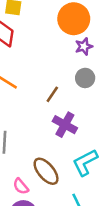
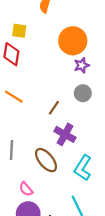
cyan L-shape: (85, 162) -> (83, 168), turned -30
brown ellipse: (46, 171) -> (46, 160), moved

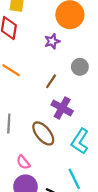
purple star: (82, 65) -> (52, 41), moved

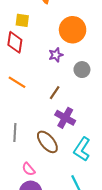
gray circle: (80, 67) -> (82, 70), moved

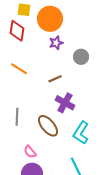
orange circle: (73, 30) -> (50, 19), moved
brown line: (55, 93) -> (55, 79), turned 32

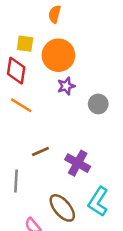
orange line: (19, 69) -> (21, 105), moved
brown line: (55, 79) -> (40, 151), moved
brown ellipse: (48, 126) -> (62, 208), moved

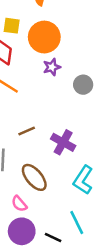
brown ellipse: (62, 208) -> (34, 177), moved

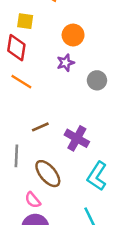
orange circle: (44, 37) -> (73, 35), moved, size x0.7

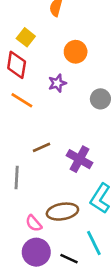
yellow square: (25, 21) -> (26, 37), turned 30
purple star: (65, 63) -> (57, 83), moved
brown ellipse: (48, 174) -> (62, 212), moved, turned -60

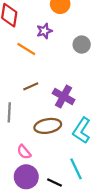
orange line: (22, 100) -> (26, 49), moved
brown ellipse: (62, 212) -> (48, 126), moved

